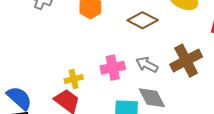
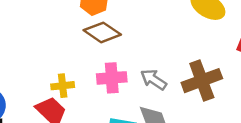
brown diamond: (143, 20) -> (102, 32), moved

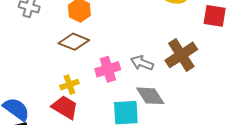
brown diamond: (102, 32) -> (74, 42), moved

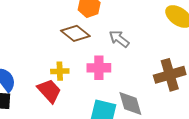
gray arrow: (142, 63) -> (119, 39), moved

